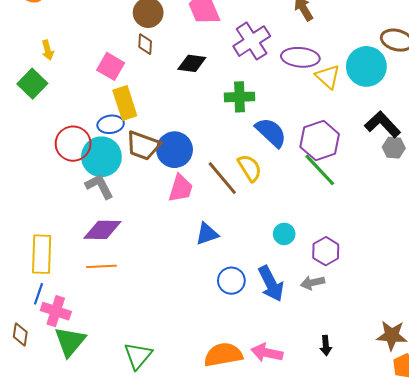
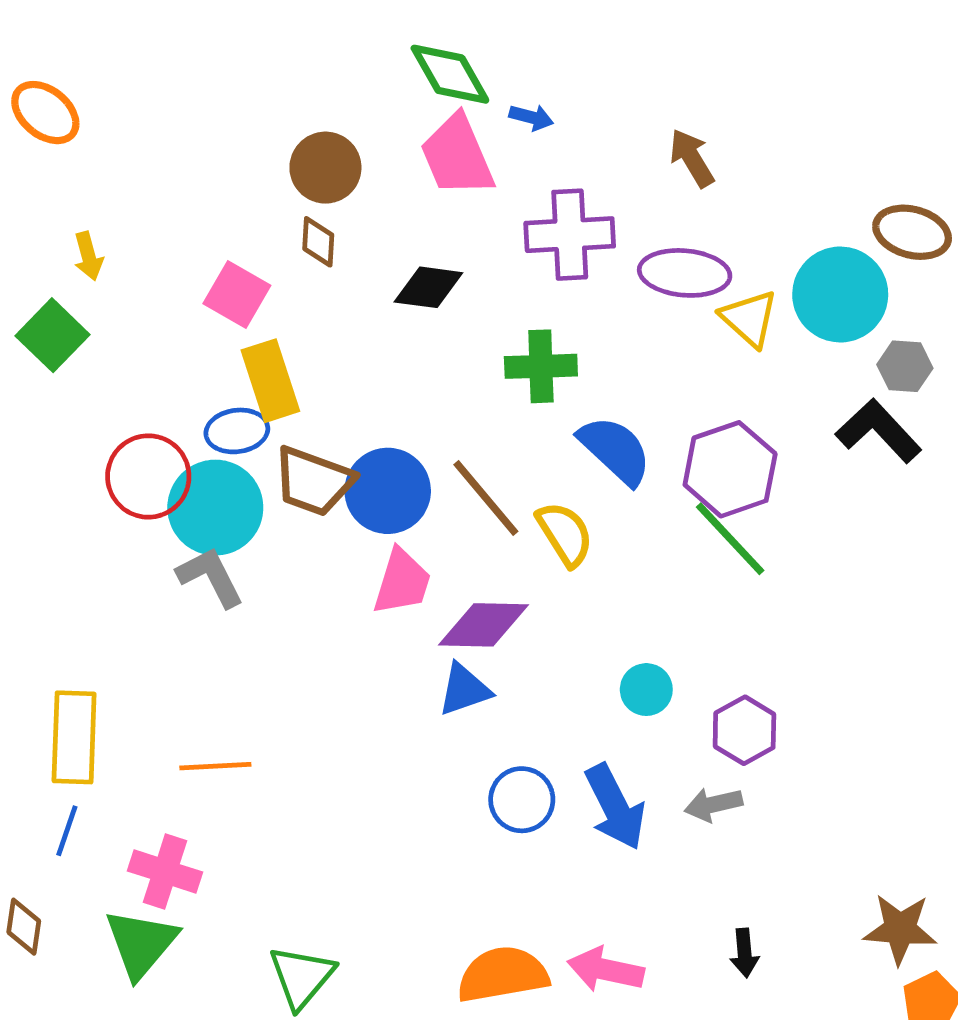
purple cross: (252, 41) -> (570, 235), turned 30
gray hexagon: (394, 148) -> (905, 366), moved
brown line: (222, 178) -> (486, 498), moved
purple diamond: (102, 230) -> (483, 625), moved
pink cross: (56, 311) -> (165, 872), moved

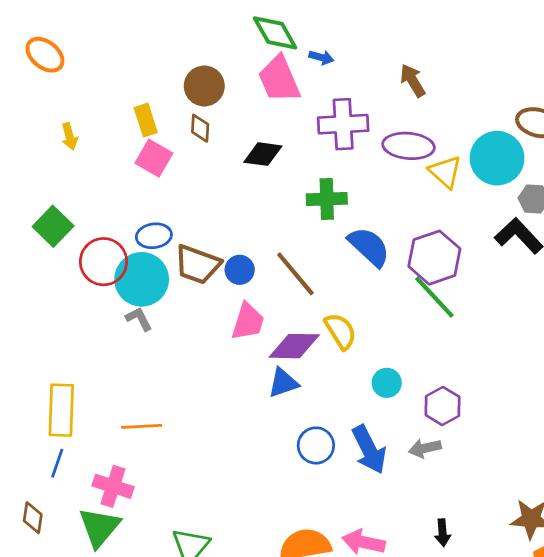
green square: (53, 335) -> (53, 226), moved
yellow rectangle: (270, 381) -> (146, 120), moved, size x0.7
blue circle: (388, 491) -> (240, 270), size x0.6
yellow semicircle: (565, 534) -> (340, 331), moved
gray L-shape: (211, 577) -> (139, 319), size x0.7

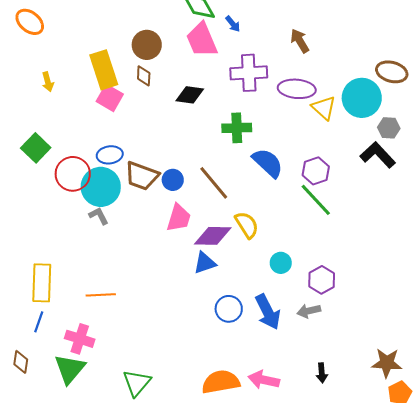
blue arrow: (321, 57) -> (233, 24), turned 36
yellow rectangle: (146, 120) -> (104, 70), size x1.6
purple hexagon: (434, 258) -> (316, 171), size x0.7

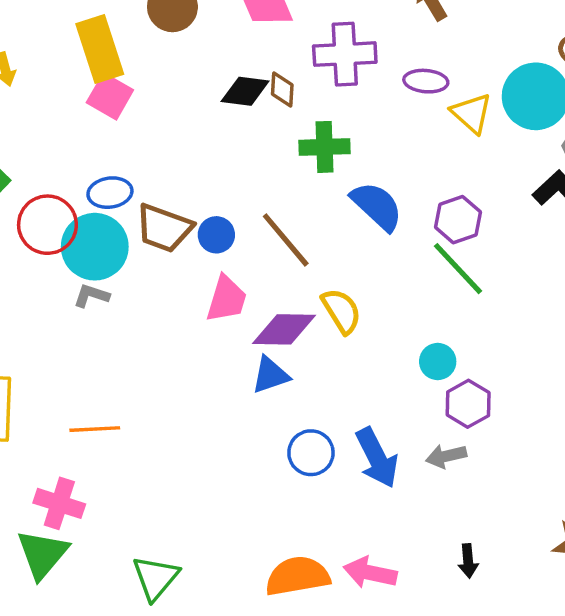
brown diamond: (144, 76) -> (282, 90), moved
purple ellipse: (297, 89) -> (426, 81), size x0.7
gray L-shape: (99, 216) -> (91, 296), turned -45
cyan circle: (281, 263) -> (438, 362), moved

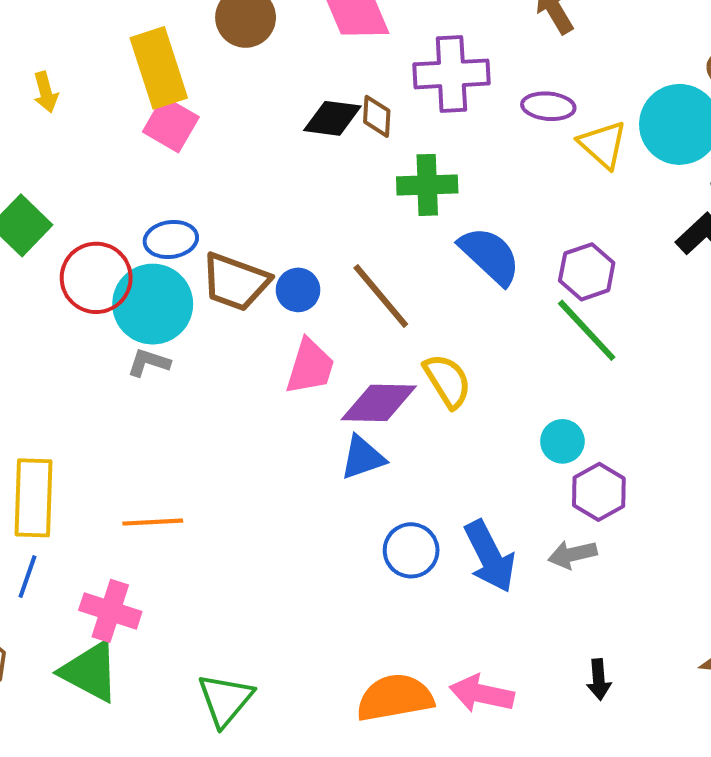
green triangle: (42, 554) -> (90, 671), turned -42

